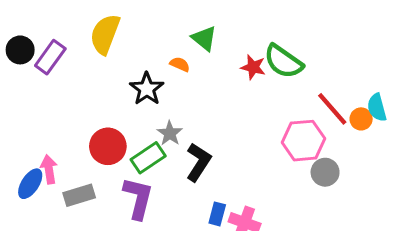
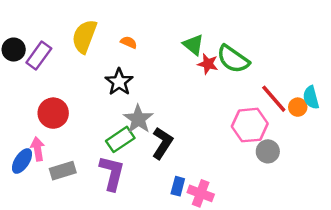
green triangle: (204, 38) -> (193, 45), moved
orange semicircle: (180, 64) -> (129, 42), moved
gray star: (170, 133) -> (138, 119), size x1.4
red circle: (108, 146) -> (53, 113), moved

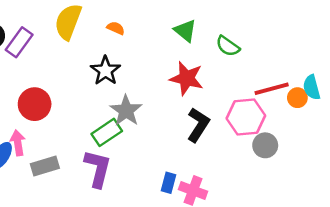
green semicircle: (233, 59) -> (228, 46), size x0.7
red star: (208, 64) -> (187, 78), moved, size x1.5
red line: (274, 99) -> (272, 89), turned -64
black L-shape: (162, 143) -> (198, 125), moved

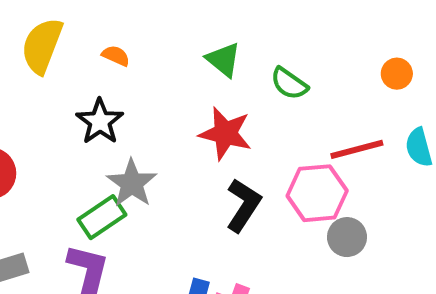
orange circle: (297, 98) -> (397, 74), moved

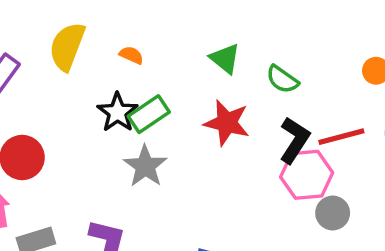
black L-shape: (243, 205) -> (294, 140), moved
green rectangle: (102, 217) -> (149, 114), moved

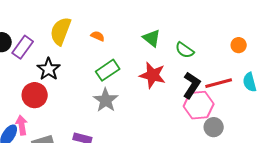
black star: (118, 112) -> (49, 69), moved

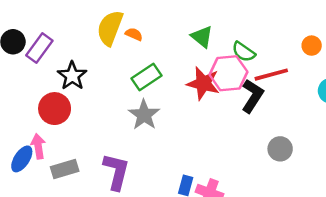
yellow semicircle: (61, 31) -> (110, 28), moved
red line: (219, 83) -> (271, 75), moved
pink hexagon: (199, 105) -> (228, 73), moved

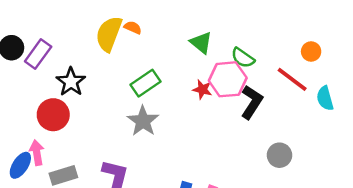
orange semicircle: (134, 34) -> (133, 27), moved
red line: (271, 75) -> (292, 79), moved, turned 52
red star: (203, 83) -> (202, 89), size x0.6

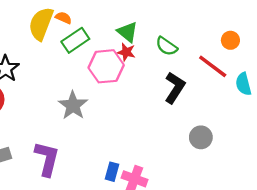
pink hexagon: (228, 79) -> (106, 66), moved
green rectangle: (145, 83) -> (75, 40), moved
red star: (202, 89) -> (126, 52), moved

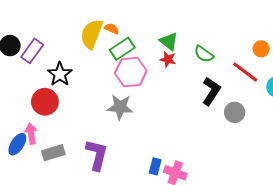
pink hexagon: (106, 66) -> (131, 72), moved
gray star: (73, 105) -> (120, 107), turned -30
gray circle: (201, 137) -> (235, 112), moved

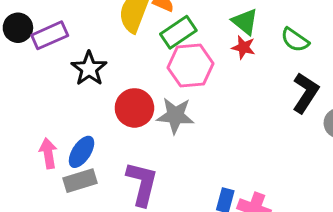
purple rectangle: (32, 51) -> (50, 35), turned 30
red circle: (45, 102) -> (134, 108), moved
blue ellipse: (17, 144) -> (82, 152), moved

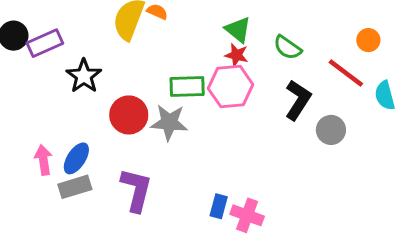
green rectangle: (178, 32) -> (187, 87), moved, turned 32
pink hexagon: (190, 66) -> (231, 87), moved

